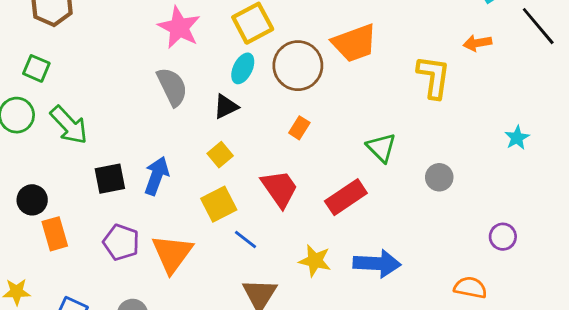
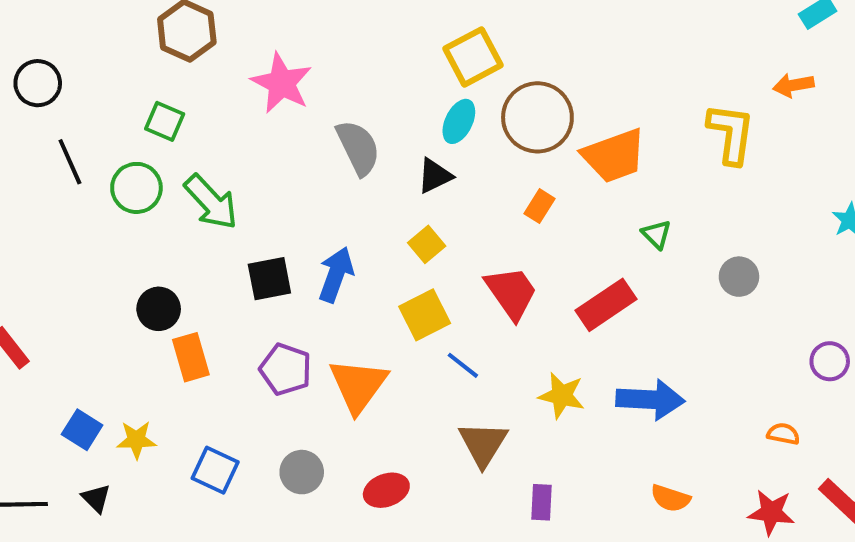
pink star: (179, 27) -> (282, 83), moved
orange trapezoid: (354, 43) -> (614, 156), moved
green triangle: (381, 148) -> (656, 234), size x0.7
orange semicircle: (470, 288) -> (783, 434), size x0.7

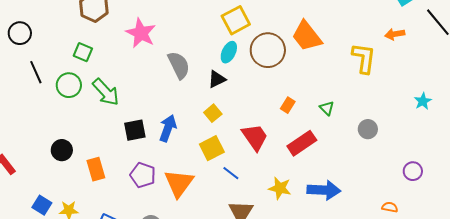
orange trapezoid: (614, 156) -> (307, 36), moved, turned 72
orange rectangle: (539, 206) -> (288, 105), moved
black circle: (159, 309) -> (62, 150), moved

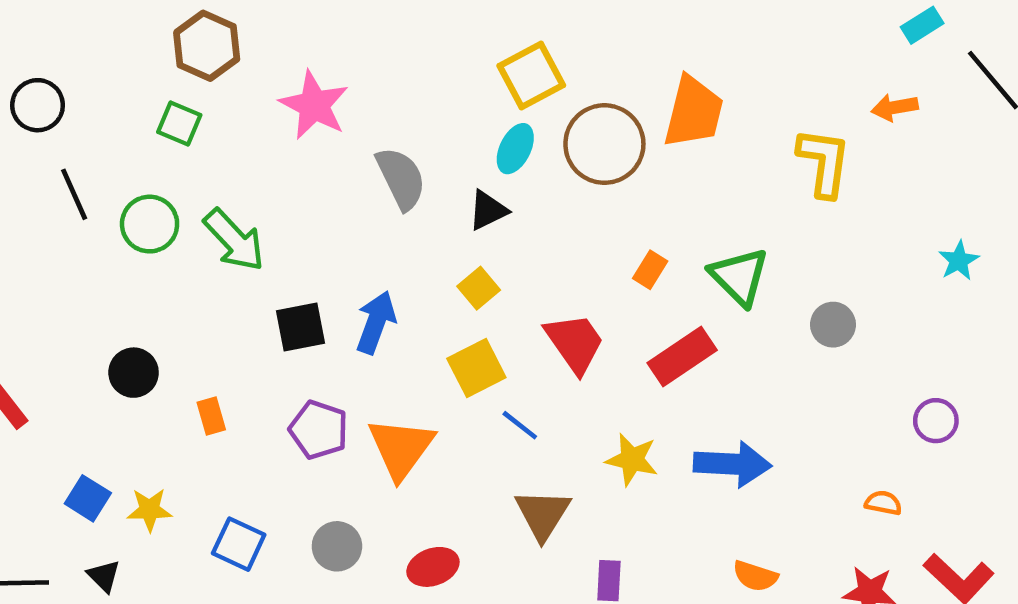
orange trapezoid: (307, 36) -> (694, 112), turned -128
green square: (83, 52) -> (179, 123), moved
green triangle: (327, 108) -> (739, 277), size x1.8
orange rectangle: (96, 169) -> (211, 416), size x0.7

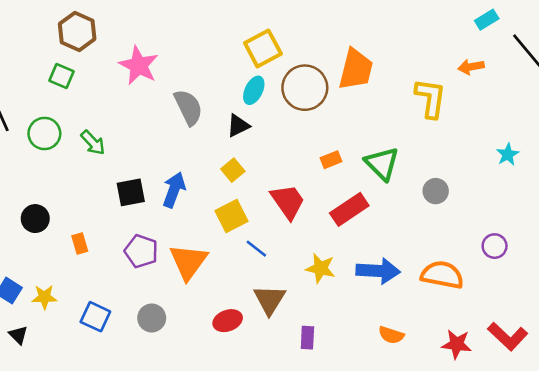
green arrow: (234, 240) -> (93, 143), size x0.7
orange rectangle: (650, 270) -> (331, 160), turned 36
orange semicircle: (883, 503) -> (442, 275), moved, size x2.0
red ellipse: (433, 567) -> (228, 321), moved

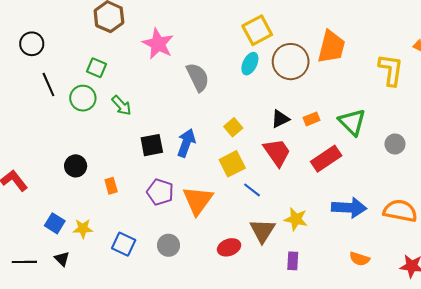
green square: (61, 76) -> (96, 68), moved
black triangle: (238, 126) -> (280, 119), moved
yellow star: (321, 268) -> (296, 219), moved

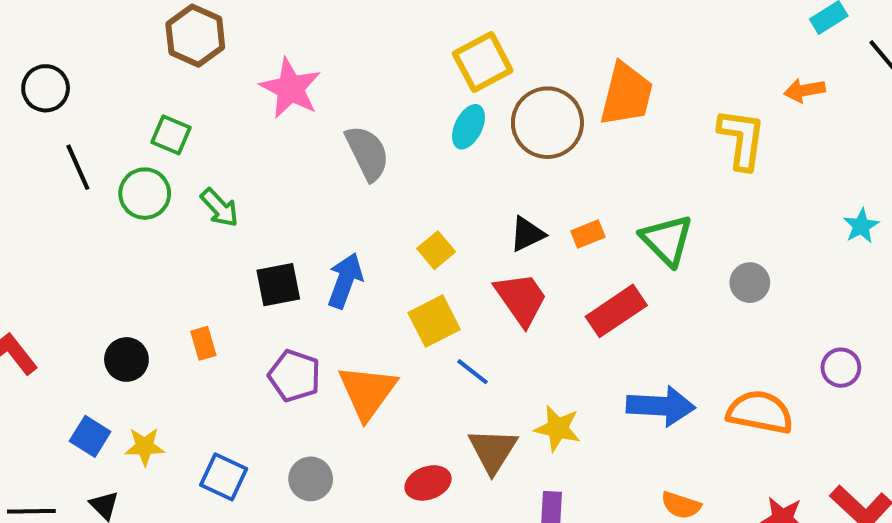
black circle: (76, 166) -> (126, 359), moved
orange rectangle: (111, 186) -> (203, 343), moved

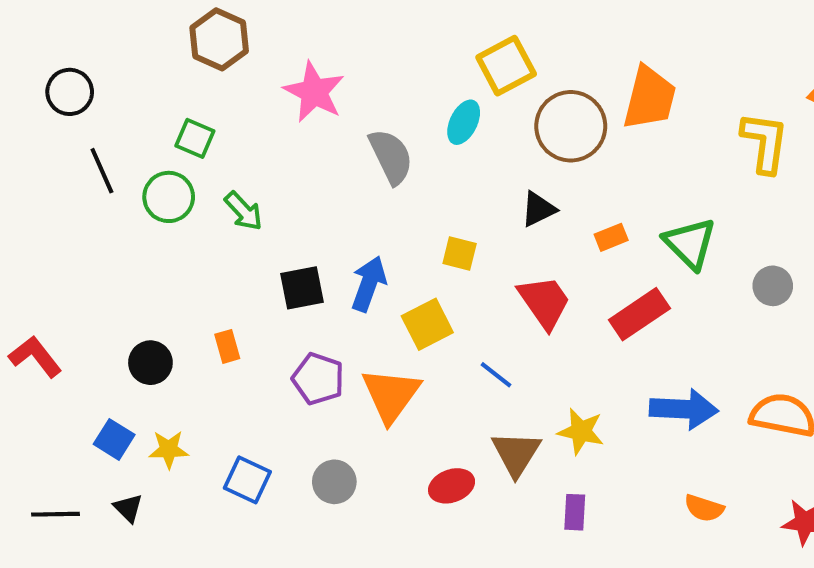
cyan ellipse: (469, 127) -> (464, 122), moved
black triangle: (527, 234) -> (538, 209), moved
yellow square: (436, 250) -> (460, 254), turned -36
yellow square: (434, 321) -> (427, 324), moved

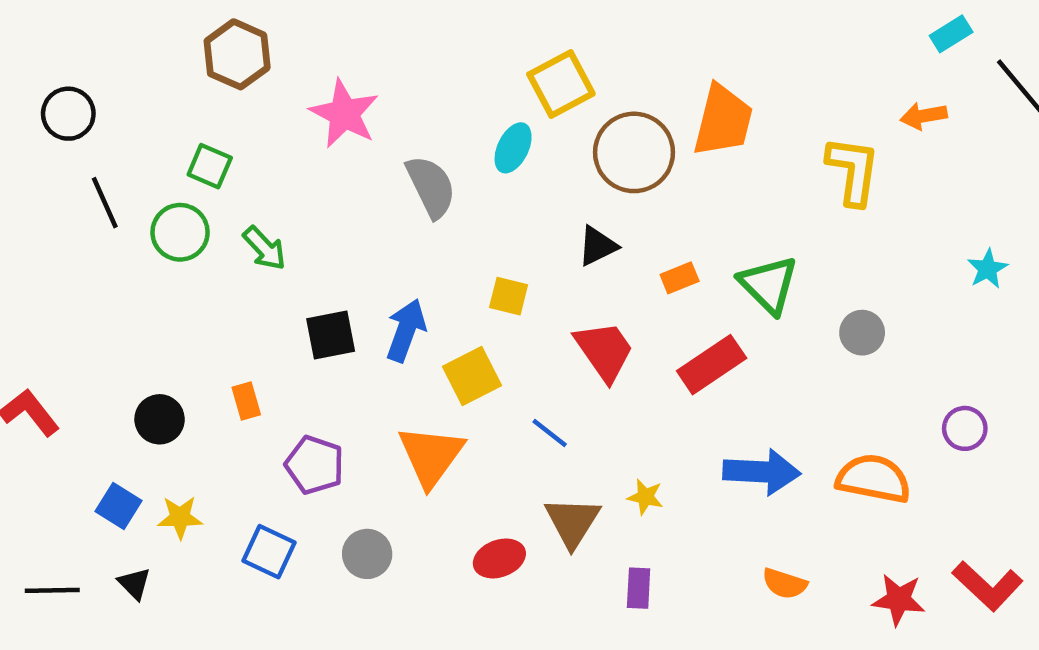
purple pentagon: (318, 379) -> (315, 465), moved
yellow star: (581, 431) -> (645, 497), size x0.7

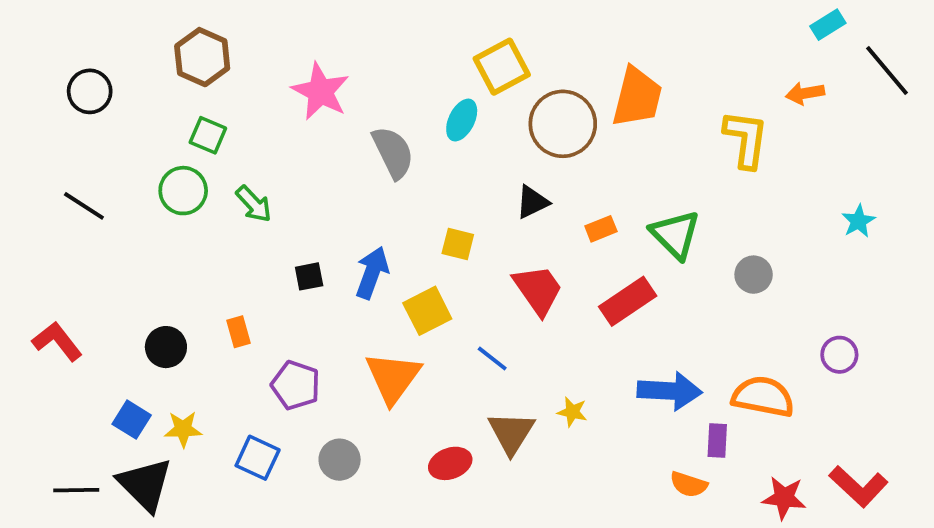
brown hexagon: (237, 54) -> (202, 57), moved
black line: (105, 203) -> (84, 206), moved, turned -33
black square: (331, 335) -> (309, 276), size x0.7
black triangle: (134, 584) -> (145, 484), size x2.0
purple rectangle: (639, 588) -> (717, 441), moved

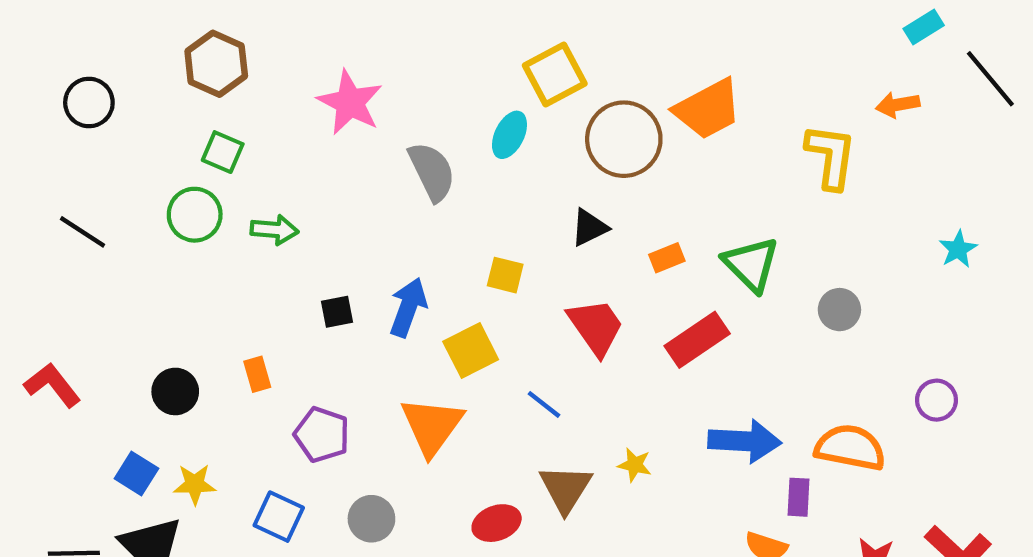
orange trapezoid: (637, 97) -> (708, 109), turned 48
green arrow: (254, 204) -> (274, 230), turned -42

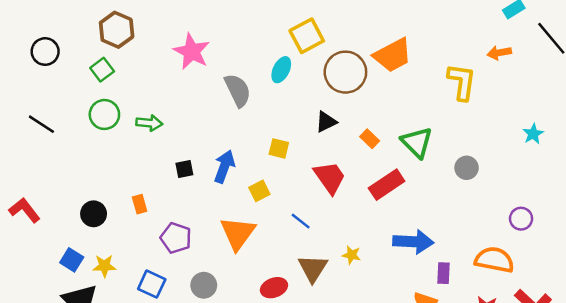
green square: (223, 152) -> (102, 70), moved, turned 30
orange rectangle: (667, 258) -> (370, 139), turned 66
yellow square: (471, 351) -> (259, 191), size x0.7
orange semicircle: (850, 448) -> (494, 260), moved

